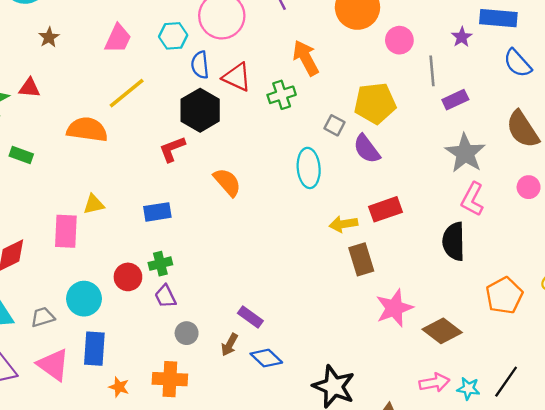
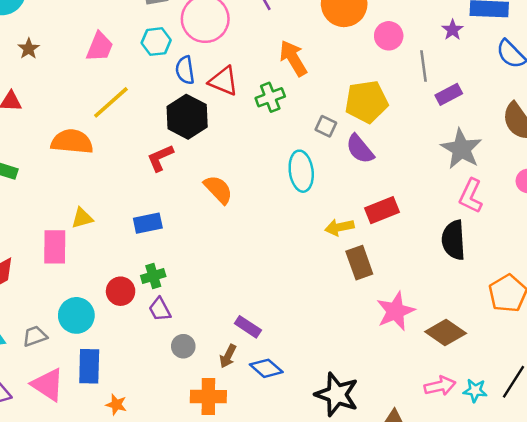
orange cross: (170, 379) -> (208, 397), moved

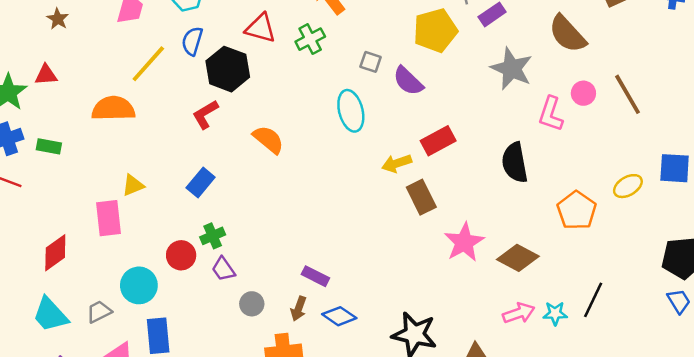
blue semicircle: (185, 70) -> (192, 41), moved, turned 32
yellow pentagon: (366, 102) -> (435, 30), moved
pink L-shape: (471, 196) -> (551, 114), moved
blue rectangle: (148, 223) -> (201, 183), turned -32

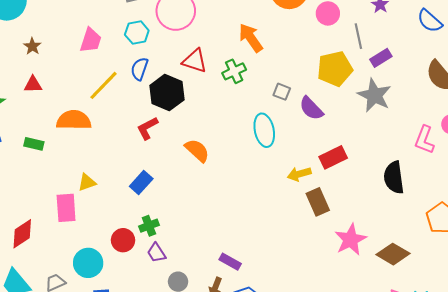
gray star: (512, 69) -> (374, 95), moved
red triangle: (46, 75) -> (33, 85), moved
green rectangle: (49, 146) -> (34, 144), moved

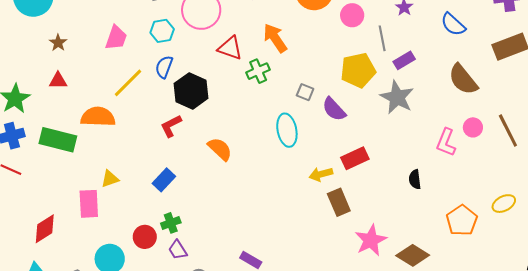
red triangle: (195, 61) -> (230, 48), moved
green rectangle: (34, 144) -> (58, 140), size x1.8
black semicircle: (394, 178) -> (415, 179), size x0.6

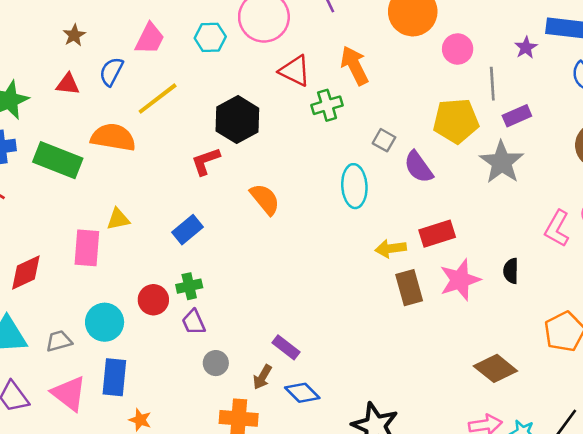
blue semicircle: (164, 67) -> (111, 72), moved
pink star: (371, 240) -> (460, 280), moved

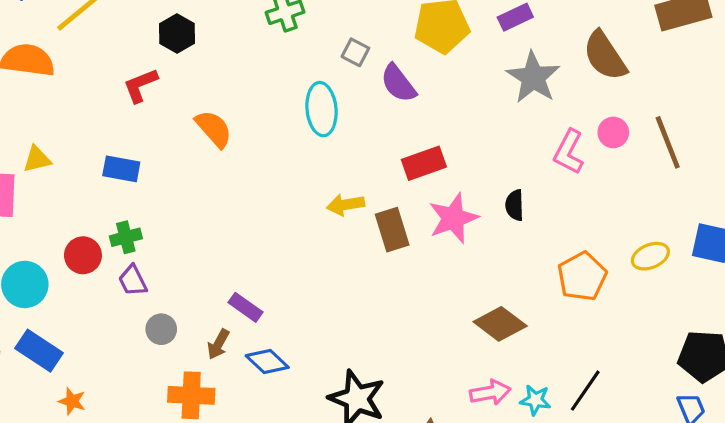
black hexagon: (237, 120) -> (177, 34), size x0.7
gray star: (502, 162) -> (533, 77), moved
blue rectangle: (187, 230) -> (121, 169), turned 52
yellow arrow: (391, 248) -> (346, 205), moved
blue rectangle: (114, 377) -> (39, 351), turned -60

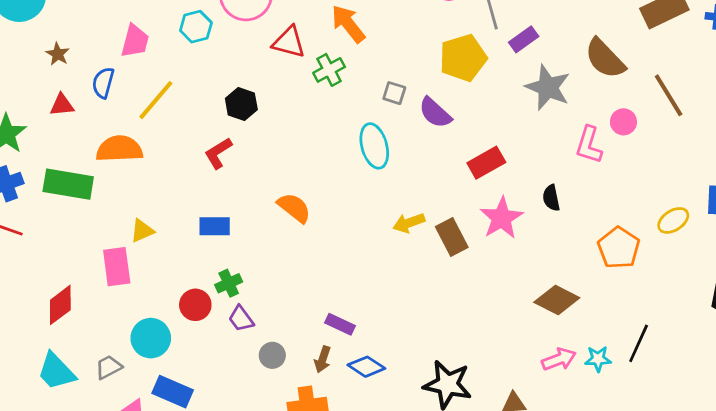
orange semicircle: (214, 129) -> (294, 208), moved
brown line: (668, 142) -> (669, 95), moved
red rectangle: (424, 163) -> (486, 163), moved

